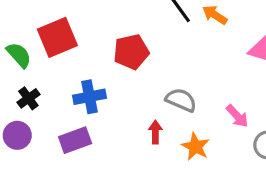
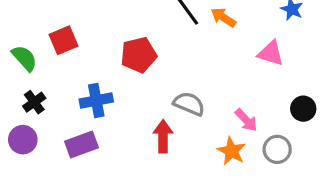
red square: (57, 37) -> (64, 40), size x0.7
red arrow: (155, 132) -> (163, 136), size x1.4
orange star: (195, 147) -> (232, 151), moved

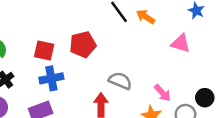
red square: (64, 40) -> (44, 51), moved, turned 35
black circle: (303, 109) -> (205, 98), moved

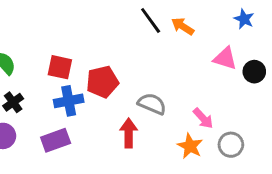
red pentagon: (83, 45) -> (102, 82), moved
black circle: (205, 98) -> (254, 72), moved

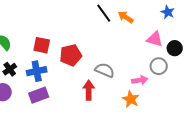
blue cross: (69, 101) -> (37, 71), moved
pink arrow: (203, 118) -> (140, 80), turned -56
gray circle: (231, 145) -> (159, 66), moved

